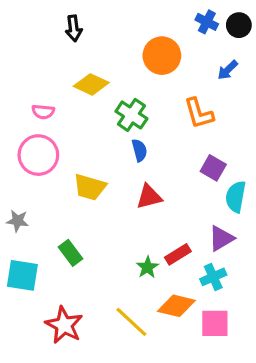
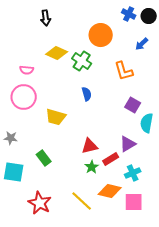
green cross: (131, 115) -> (82, 61), moved
red triangle: (149, 197) -> (90, 146), moved
purple triangle: (221, 238) -> (128, 144), moved

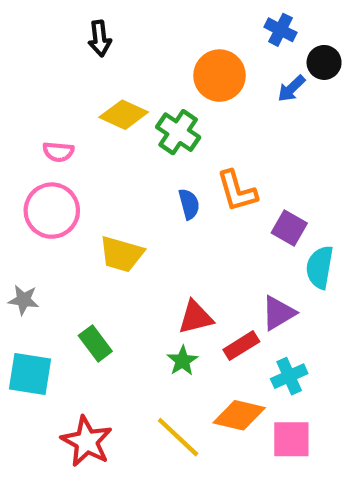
black circle: (149, 16) -> (324, 62), moved
blue arrow: (142, 44) -> (291, 89), moved
orange L-shape: (124, 71) -> (237, 191), moved
green star: (92, 167) -> (182, 361), moved

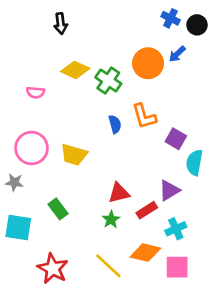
black circle: (324, 62) -> (197, 25), moved
orange circle: (220, 76) -> (148, 63), moved
pink circle: (52, 211) -> (32, 148), moved

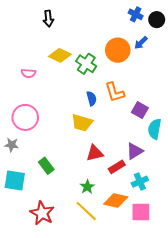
yellow trapezoid: (74, 155) -> (82, 123), moved
green star: (111, 220) -> (87, 187), moved

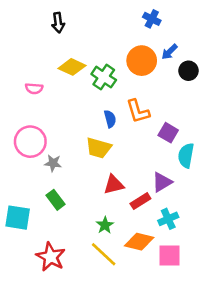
blue cross: (136, 14) -> (152, 19), moved
black circle: (157, 20) -> (188, 71), moved
gray star: (12, 145) -> (53, 163), moved

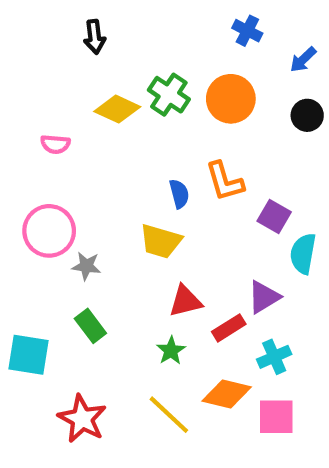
blue arrow: (169, 52) -> (303, 60), moved
green cross: (104, 77) -> (169, 95), moved
green star: (105, 225) -> (171, 351), moved

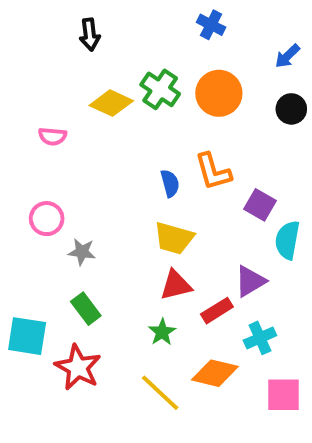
blue cross: (247, 31) -> (211, 25), moved
pink circle: (49, 231) -> (47, 219), size x0.7
yellow trapezoid: (161, 241) -> (174, 238), moved
pink square: (276, 417) -> (283, 395), moved
red star: (82, 419) -> (78, 367), moved

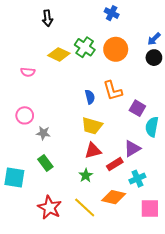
blue arrow: (287, 56) -> (154, 39), moved
red star: (78, 367) -> (50, 207), moved

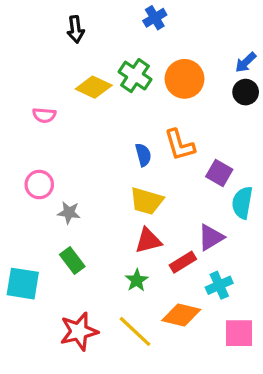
blue cross: (112, 13) -> (155, 18), moved, turned 32
red star: (50, 207) -> (79, 331), turned 30

